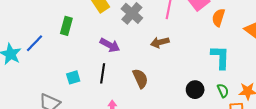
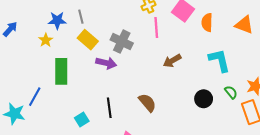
green rectangle: (66, 26) -> (61, 71), size x1.4
brown arrow: (160, 42) -> (172, 61), moved
purple arrow: (110, 45) -> (106, 63), moved

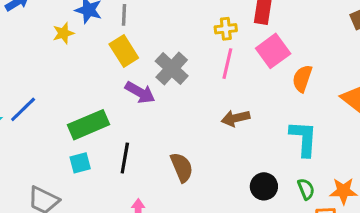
green rectangle: (61, 71) -> (89, 125), moved, turned 50

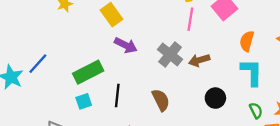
gray cross: (172, 68) -> (170, 54), moved
orange semicircle: (302, 79) -> (247, 41), moved
black circle: (264, 186) -> (215, 98), moved

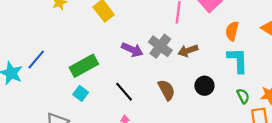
purple arrow: (126, 45) -> (132, 50), moved
black line: (117, 96) -> (124, 92), moved, turned -45
brown semicircle: (161, 100) -> (166, 90), moved
cyan square: (84, 101) -> (81, 93), turned -32

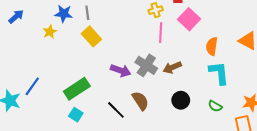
black circle: (204, 86) -> (181, 100), moved
brown semicircle: (166, 90) -> (140, 101), moved
green semicircle: (243, 96) -> (215, 106), moved, turned 152

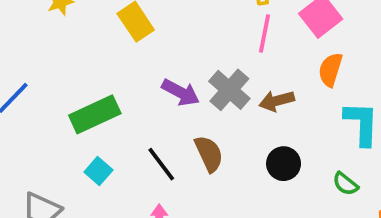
orange semicircle: (212, 46) -> (330, 70), moved
cyan square: (76, 115) -> (98, 171), moved

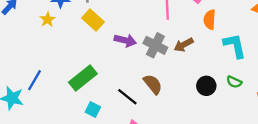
purple arrow: (181, 92) -> (125, 40), moved
black circle: (284, 164) -> (206, 86), moved

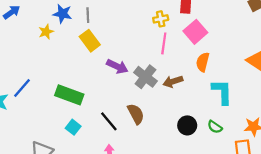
green rectangle: (83, 78) -> (69, 95), turned 48

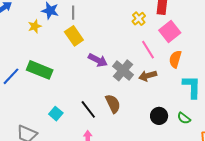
yellow cross: (161, 19) -> (139, 19), turned -32
pink line: (164, 43) -> (148, 50), moved, turned -42
green rectangle: (69, 95) -> (40, 70), moved

